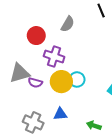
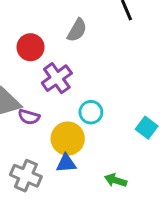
purple cross: (54, 56) -> (57, 78), turned 36
yellow circle: (61, 82) -> (68, 139), moved

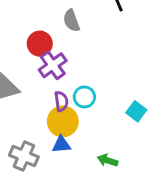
gray semicircle: (77, 30) -> (71, 21), turned 130
red circle: (31, 47) -> (40, 44), moved
purple semicircle: (29, 117) -> (61, 101), moved, turned -114

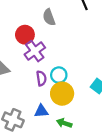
yellow circle: (63, 121) -> (62, 94), moved
green arrow: (107, 160) -> (64, 123), moved

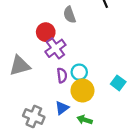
blue triangle: (41, 111) -> (62, 108), turned -32

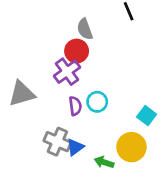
red circle: (46, 32) -> (77, 51), moved
yellow circle: (82, 91) -> (131, 147), moved
gray cross: (34, 116) -> (57, 142), moved

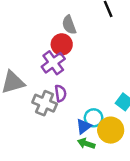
cyan circle: (97, 102) -> (94, 118), moved
gray cross: (57, 142) -> (45, 103), moved
blue triangle: (75, 147) -> (84, 126), moved

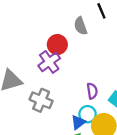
gray semicircle: (69, 25) -> (81, 26), moved
purple semicircle: (60, 93) -> (92, 91), moved

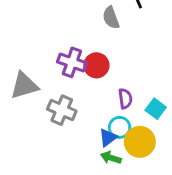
red circle: (57, 45) -> (96, 65), moved
purple cross: (49, 62) -> (72, 62), turned -35

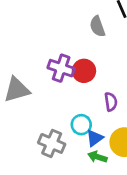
gray cross: (62, 110) -> (52, 143), moved
cyan circle: (120, 127) -> (81, 125), moved

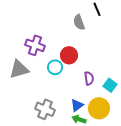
purple cross: (61, 68) -> (35, 45), moved
cyan circle: (81, 125) -> (55, 67), moved

